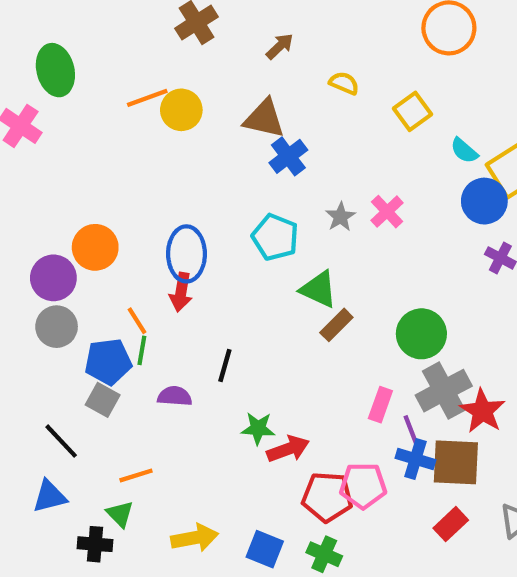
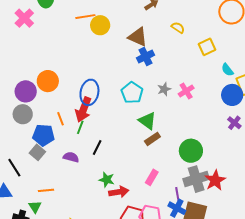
red arrow: (181, 292) -> (83, 110), size x1.4
green line: (142, 350) -> (80, 127), moved
pink rectangle: (380, 405) -> (152, 177), moved
red star: (482, 411) -> (215, 180), moved

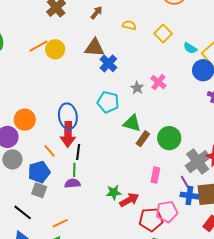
green line: (80, 127) -> (74, 170), moved
black line: (97, 148) -> (78, 152), moved
green circle: (191, 151) -> (169, 138), moved

